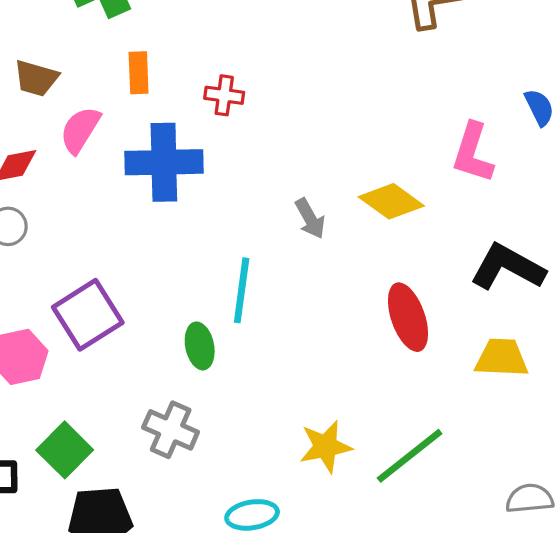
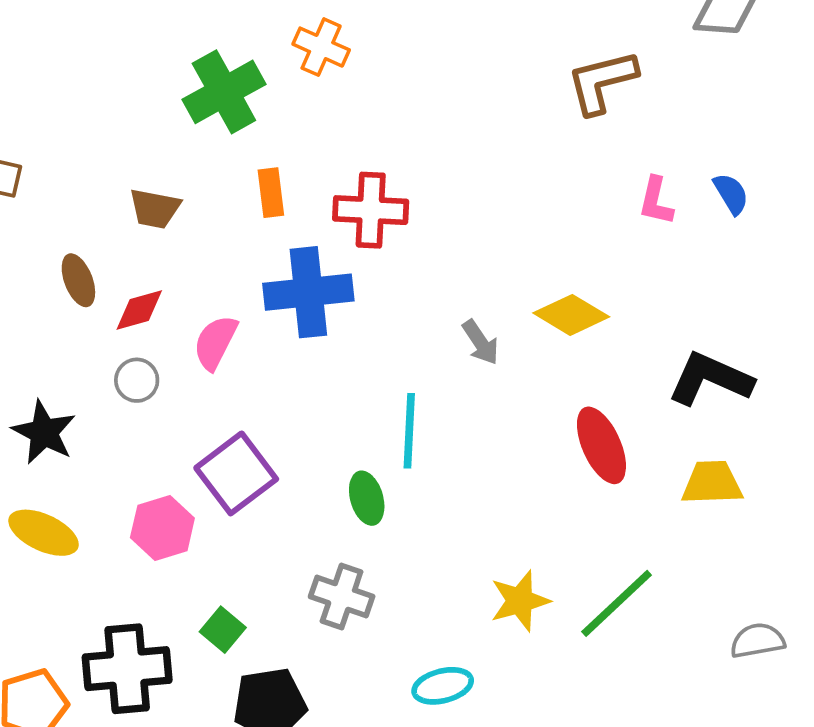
red cross: (224, 95) -> (371, 210), size x1.6
pink semicircle: (80, 130) -> (215, 342), moved
pink L-shape: (473, 153) -> (656, 201), moved, size x0.7
green square: (65, 450) -> (223, 630), size x0.7

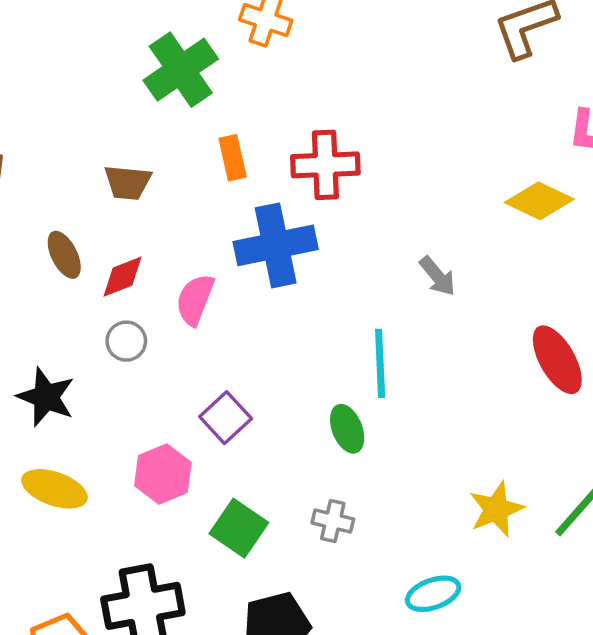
yellow diamond: (571, 315) -> (539, 201), moved
purple square: (236, 473) -> (226, 418), size x0.7
gray cross: (342, 597) -> (333, 521), size x0.7
green square: (223, 630) -> (239, 528), moved, size x1.4

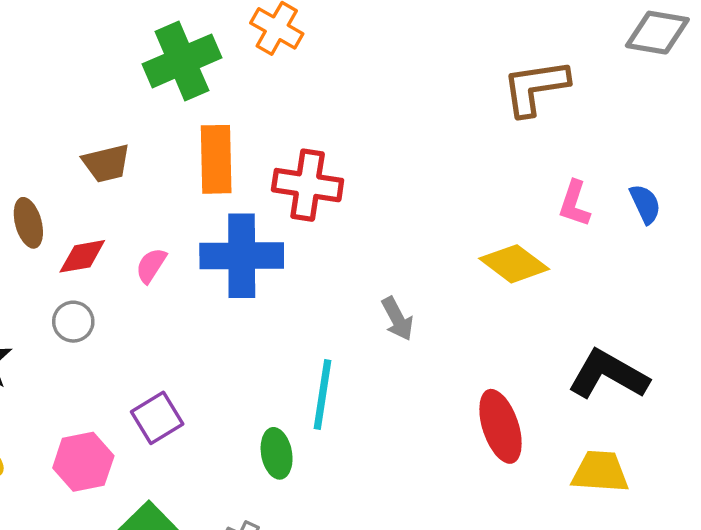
orange rectangle: (233, 158) -> (216, 159), size x1.5
brown trapezoid: (128, 182) -> (106, 163), turned -30
pink semicircle: (195, 300) -> (151, 265), moved, size x0.7

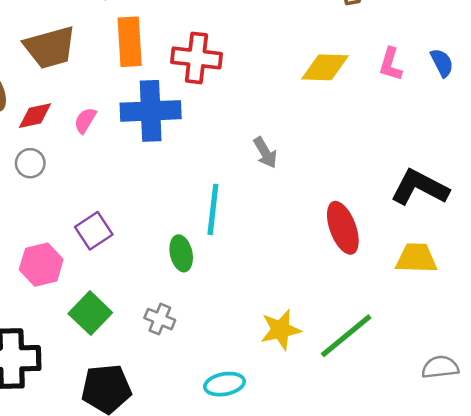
brown trapezoid: (106, 163) -> (50, 47), size x1.5
yellow diamond: (514, 264) -> (325, 67), moved, turned -33

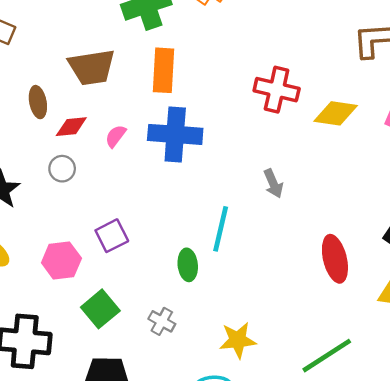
red cross: (196, 58) -> (277, 90), moved
yellow star: (281, 330) -> (238, 340), moved

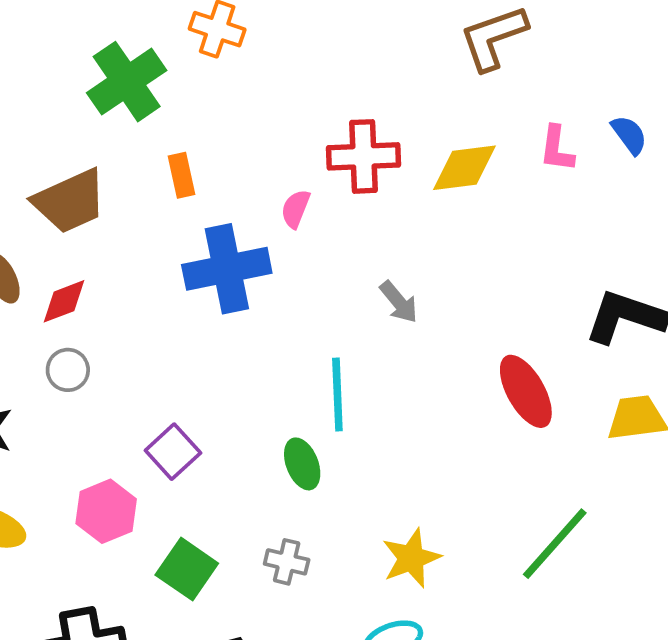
orange rectangle: (163, 70) -> (181, 175), size x0.6
pink semicircle: (116, 136) -> (295, 209), moved

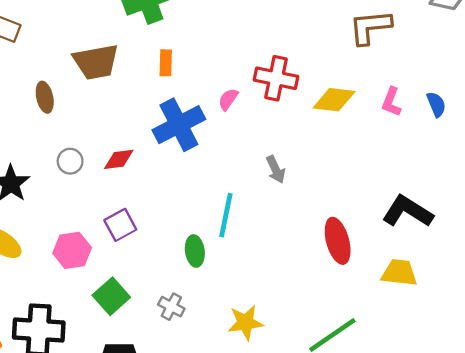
blue cross: (227, 269) -> (179, 125), turned -30
red diamond: (64, 301) -> (119, 159), moved

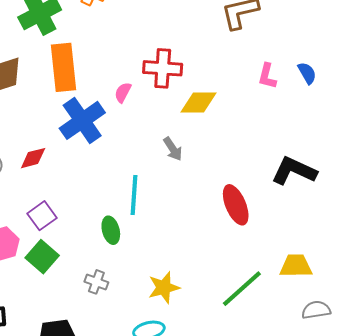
orange rectangle: (166, 63) -> (63, 67), size x2.0
yellow diamond: (334, 100) -> (198, 103), moved
yellow trapezoid: (399, 273) -> (296, 266), moved
green square: (111, 296) -> (42, 257), moved

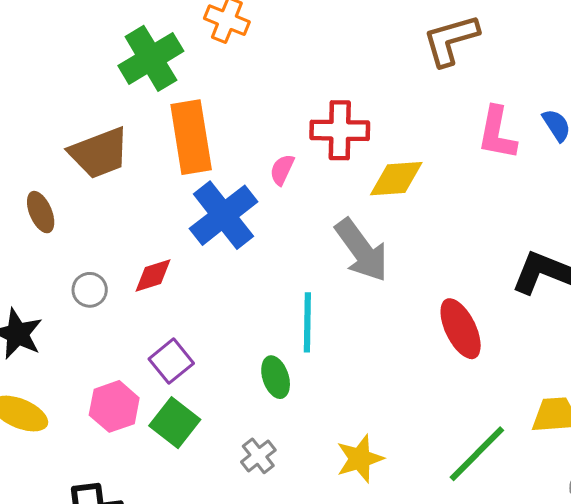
pink L-shape: (267, 76) -> (497, 133), size x1.4
gray arrow: (173, 149) -> (362, 250), size x1.8
gray cross: (96, 282) -> (258, 456), turned 35

